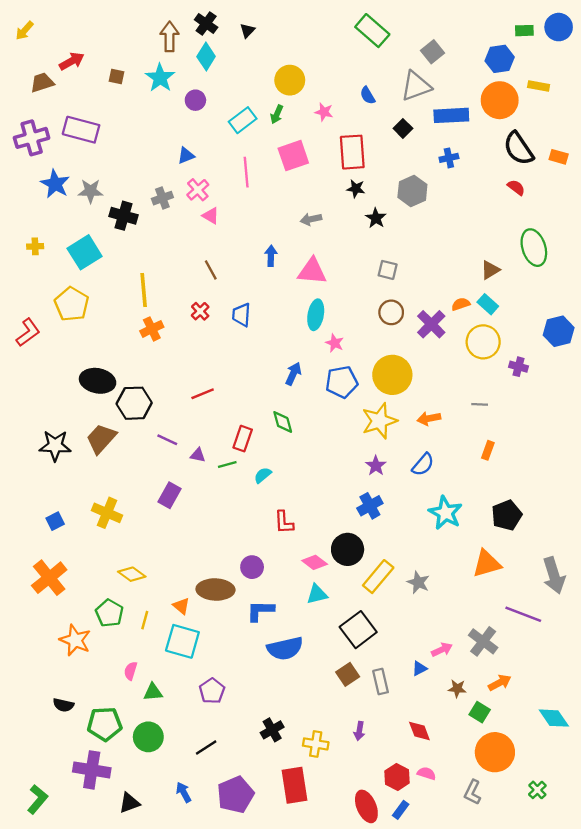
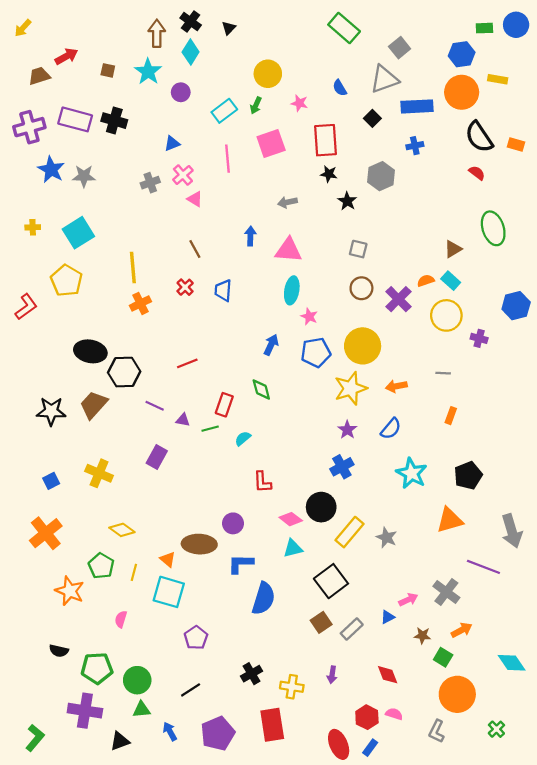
black cross: (124, 216) -> (114, 121), moved
blue semicircle: (285, 648) -> (263, 599), turned -60
gray rectangle: (381, 681) -> (352, 629), turned 60
green triangle: (153, 692) -> (142, 710), moved

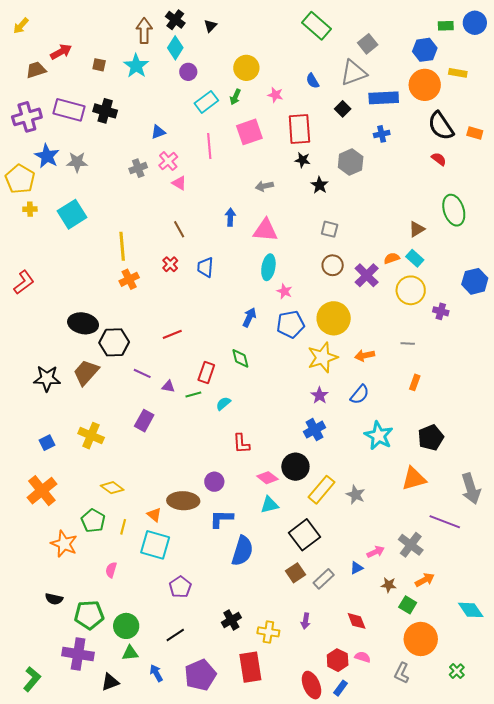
purple circle: (181, 92) -> (188, 72), moved
yellow pentagon: (66, 281) -> (20, 179), moved

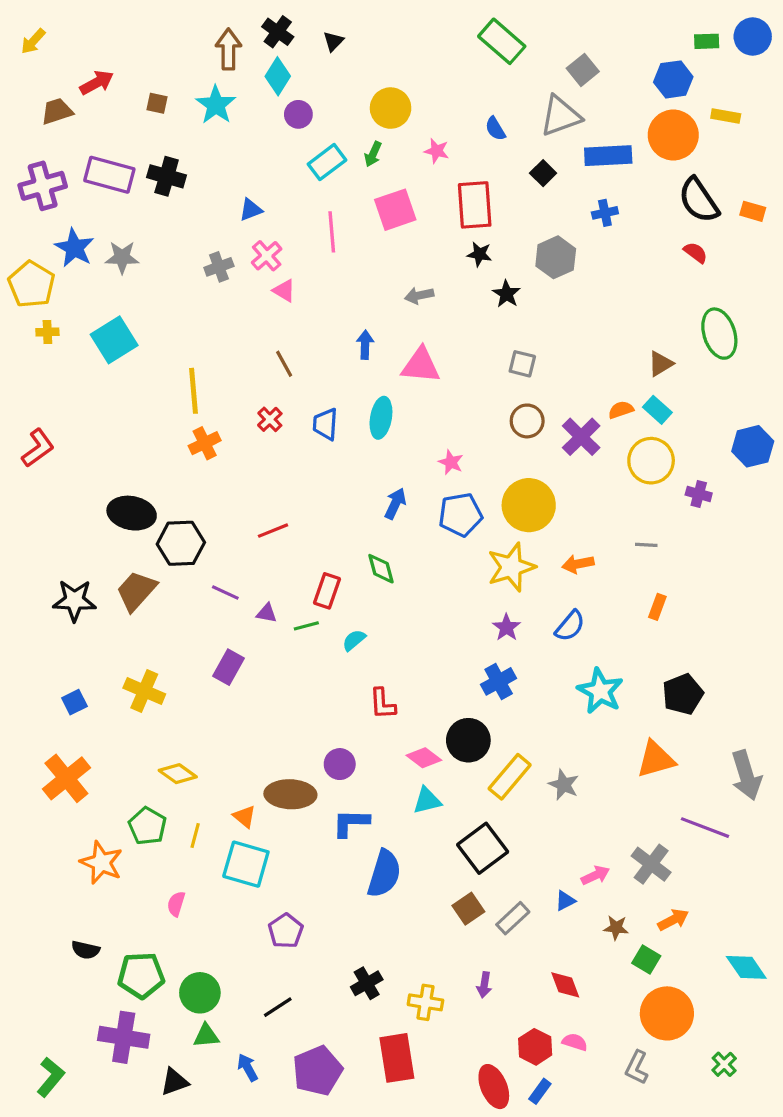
cyan ellipse: (268, 267) -> (381, 418), moved

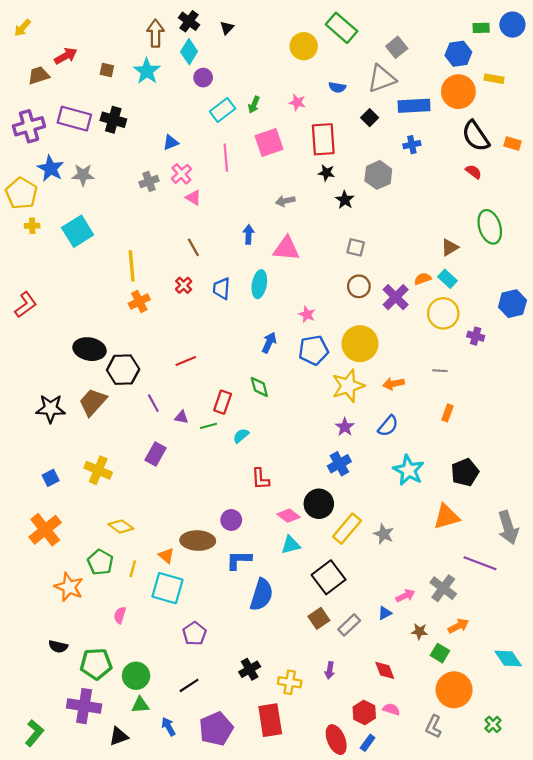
yellow circle: (391, 108) -> (304, 46), moved
blue semicircle: (495, 129) -> (337, 87), turned -49
purple line: (225, 593) -> (153, 403), turned 36

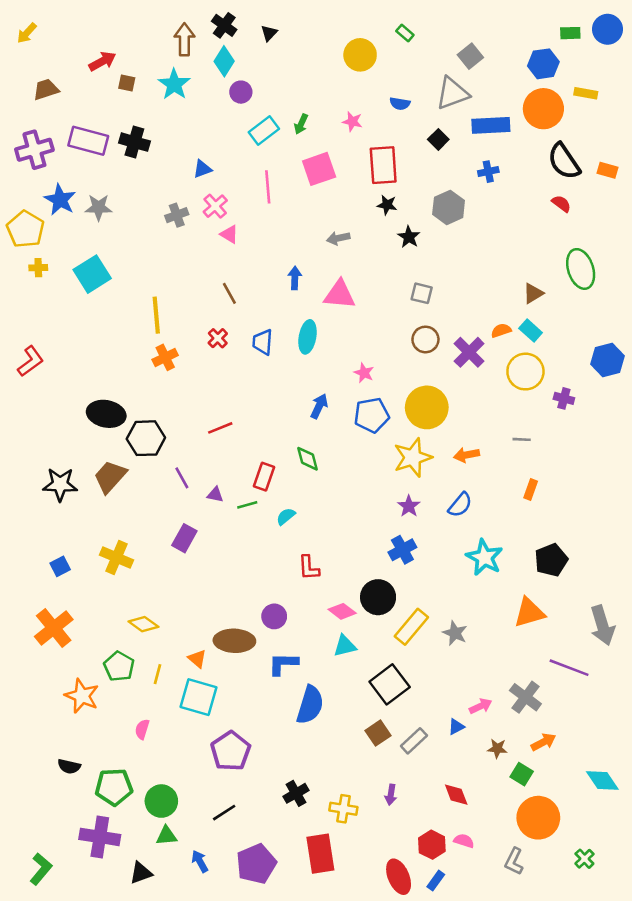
green rectangle: (342, 28) -> (405, 33), size x0.5
red arrow: (66, 56) -> (102, 61), moved
purple pentagon: (194, 634) -> (231, 751), size x1.4

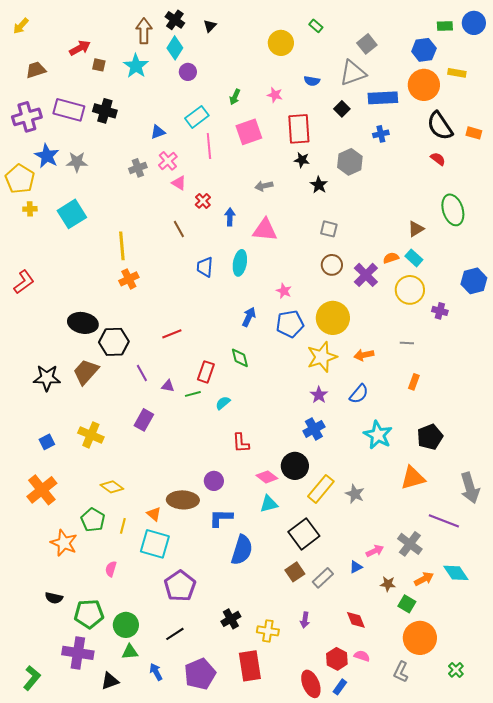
cyan rectangle: (264, 131) -> (197, 117), moved
red cross: (218, 338) -> (203, 201), moved
cyan diamond: (602, 781) -> (456, 573), moved

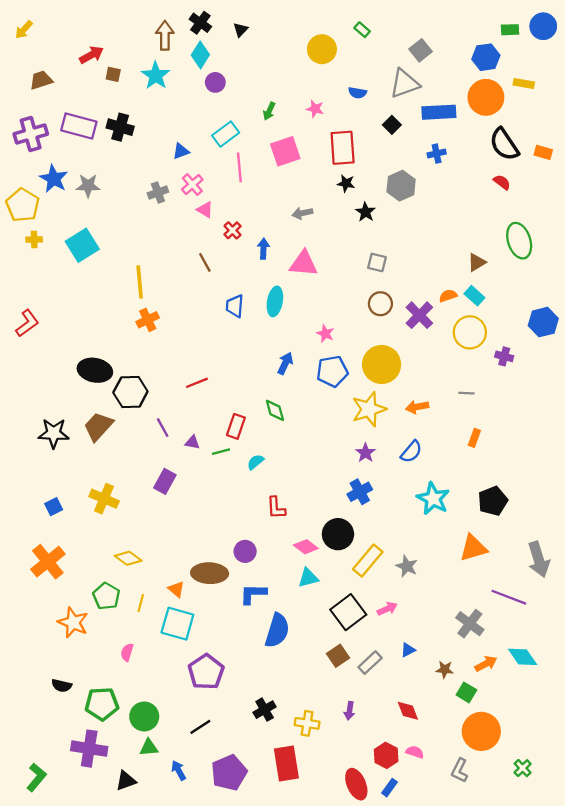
pink arrow: (375, 551) -> (387, 609), moved

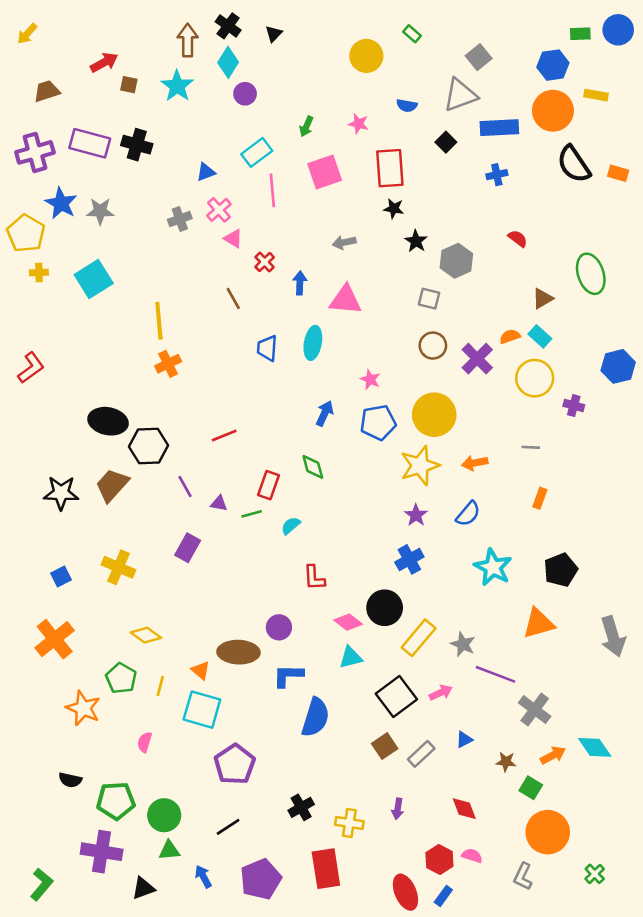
red semicircle: (502, 182) -> (518, 239), moved
gray hexagon: (401, 186) -> (456, 261), moved
purple line: (509, 597) -> (496, 674), moved

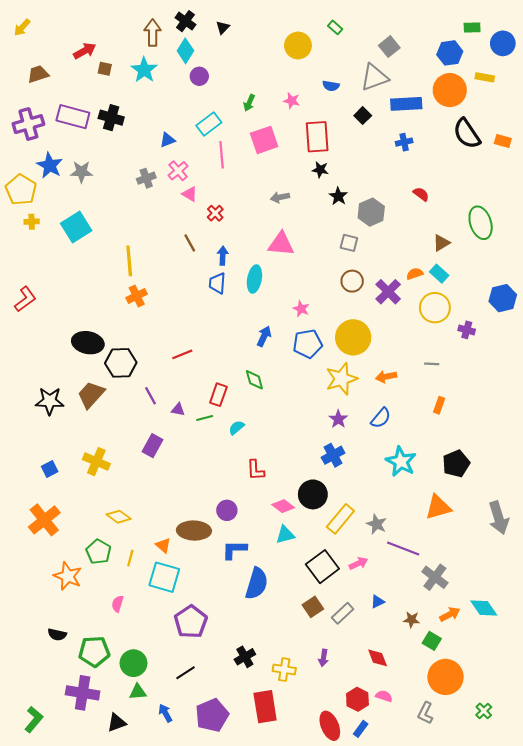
blue circle: (618, 30) -> (503, 43), moved
blue arrow: (300, 283) -> (223, 256), moved

